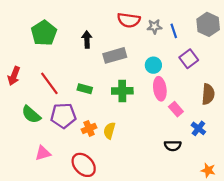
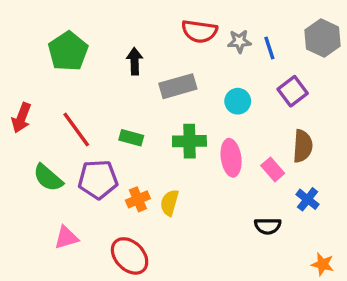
pink ellipse: (160, 89) -> (231, 158), moved
brown semicircle: (208, 94) -> (303, 146), moved

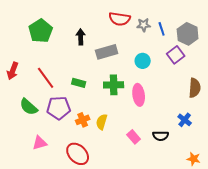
gray hexagon: (323, 38) -> (188, 34), moved
brown semicircle: (303, 146) -> (195, 88), moved
pink rectangle: (273, 169) -> (134, 137), moved

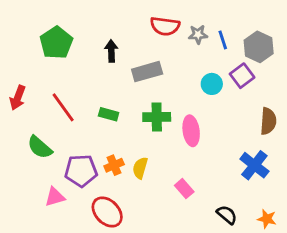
cyan circle: (143, 61) -> (212, 84), moved
purple pentagon: (59, 108) -> (81, 171), moved
blue cross: (185, 120) -> (254, 165), size x1.5
black semicircle: (161, 136) -> (227, 215), moved, turned -140

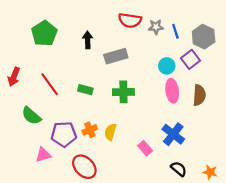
brown semicircle: (268, 121) -> (199, 95), moved
pink ellipse: (191, 131) -> (172, 91), moved
blue cross: (254, 165) -> (173, 134), moved

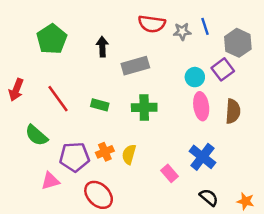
blue line: (175, 31) -> (205, 26), moved

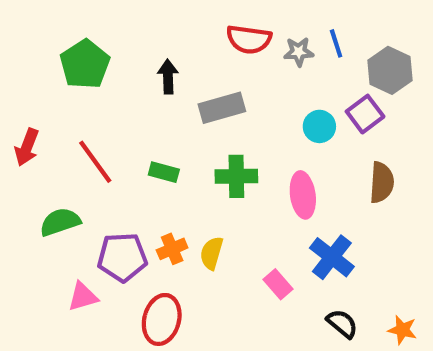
pink ellipse: (201, 106) -> (303, 195), moved
green semicircle: (36, 135) -> (60, 222), turned 120
red ellipse: (99, 195) -> (162, 319), turned 60

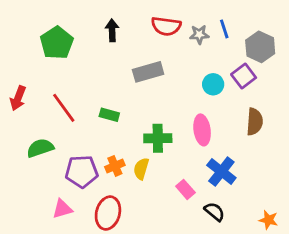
black arrow: (168, 77) -> (112, 30), moved
green cross: (236, 176) -> (158, 138), moved
pink triangle: (83, 297) -> (62, 209), moved
black semicircle: (342, 324) -> (215, 212), moved

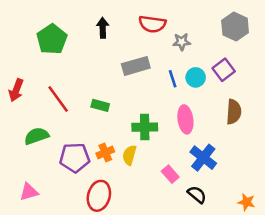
blue line: (224, 29) -> (173, 79), moved
gray star: (199, 34) -> (182, 42), moved
gray hexagon: (260, 47) -> (235, 27), moved
pink triangle: (62, 209) -> (29, 192), moved

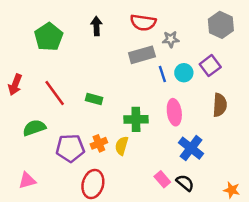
gray rectangle: (136, 66) -> (142, 55), moved
pink rectangle: (170, 174) -> (162, 179), moved

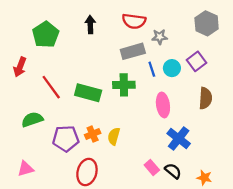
red arrow: (15, 85) -> (20, 67), moved
green rectangle: (94, 99) -> (88, 93), size x1.6
green cross: (136, 119) -> (124, 85), moved
orange star: (232, 190) -> (204, 178), moved

